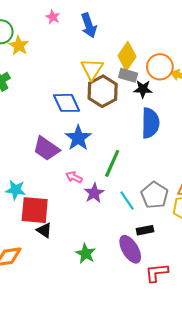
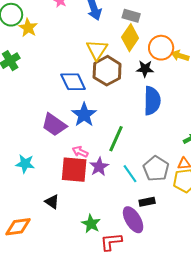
gray rectangle: (128, 75) -> (131, 16), moved
red square: (35, 210) -> (74, 170), moved
red L-shape: (157, 273) -> (111, 242), moved

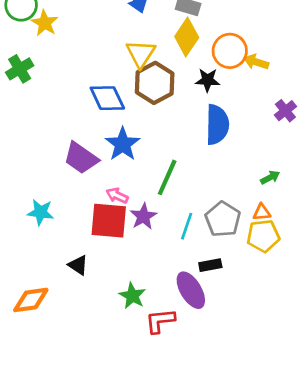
cyan line: (130, 174) -> (187, 226), turned 54

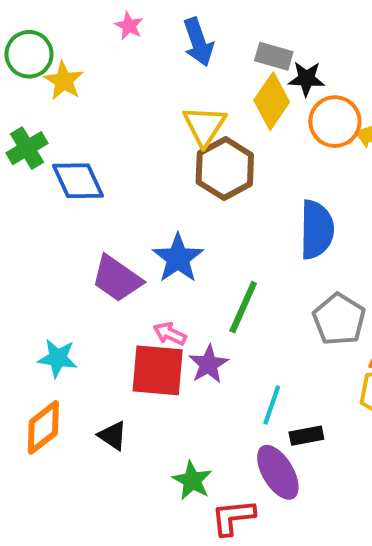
black star: (208, 80) -> (306, 79), moved
blue diamond: (107, 98) -> (78, 181), moved
gray pentagon: (223, 219) -> (339, 319), moved
cyan line: (187, 226) -> (272, 405), moved
orange diamond: (31, 300) -> (43, 427), moved, turned -30

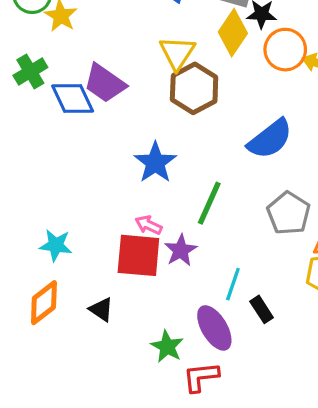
blue semicircle: (317, 230) -> (270, 139), turned 51
purple trapezoid: (117, 279) -> (105, 83), moved
black rectangle: (306, 436) -> (262, 309), turned 68
purple ellipse: (278, 472) -> (214, 328), moved

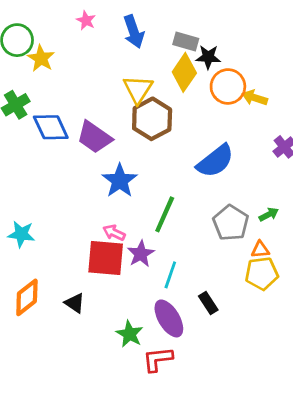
purple trapezoid: (105, 83) -> (94, 137), moved
cyan star: (56, 245) -> (21, 234), moved
cyan line: (233, 284) -> (170, 275), moved

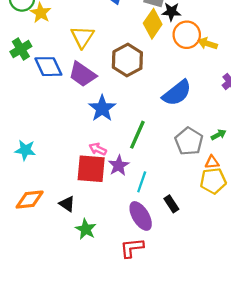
yellow triangle: (138, 89) -> (82, 37), moved
orange diamond: (27, 297) -> (30, 200), turned 32
green star: (130, 334) -> (86, 229), moved

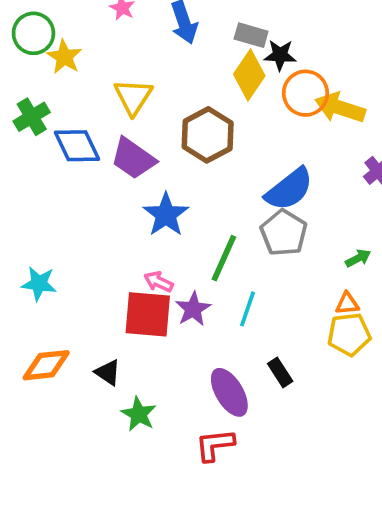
yellow arrow: (208, 44) -> (340, 108), size x1.5
gray pentagon: (189, 141) -> (284, 233), moved
cyan line: (142, 182) -> (247, 309), moved

